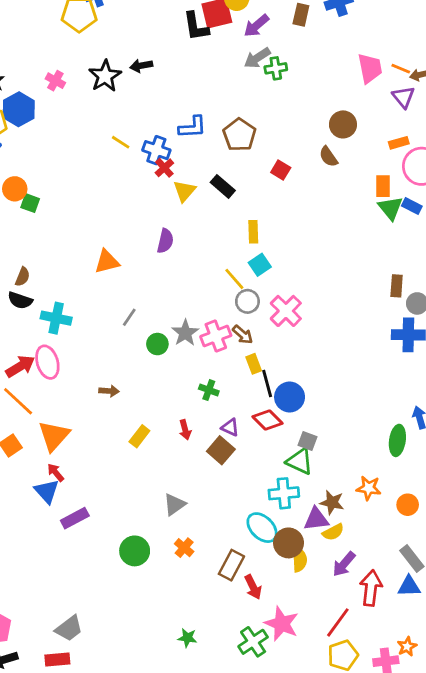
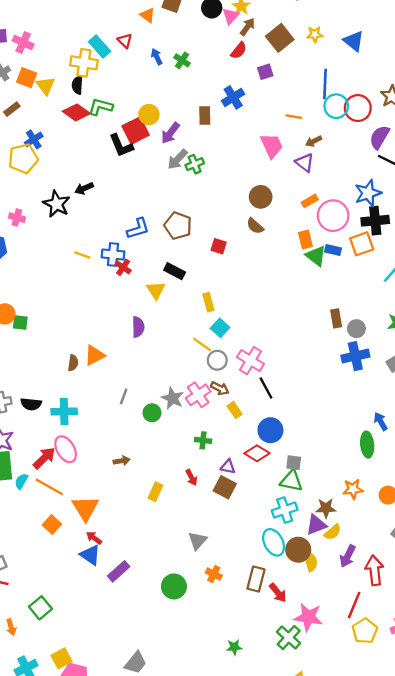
orange line: (401, 69) -> (294, 117), moved
yellow triangle: (184, 191) -> (156, 290), moved
brown semicircle: (23, 277) -> (73, 363), moved
black line: (267, 383) -> (266, 388), moved
cyan ellipse: (262, 528) -> (274, 542), turned 32

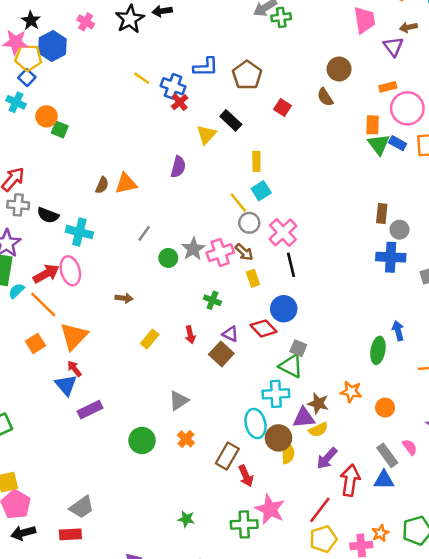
green cross: (289, 638) -> (244, 524), turned 30

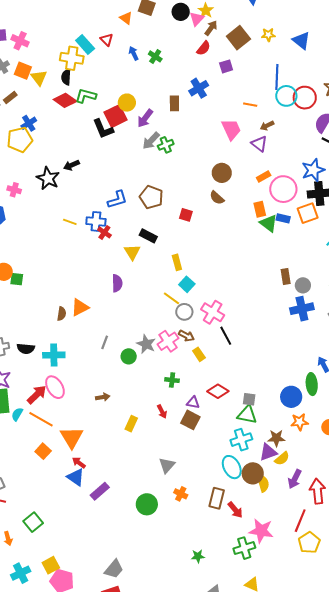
blue circle: (284, 309) -> (291, 397), moved

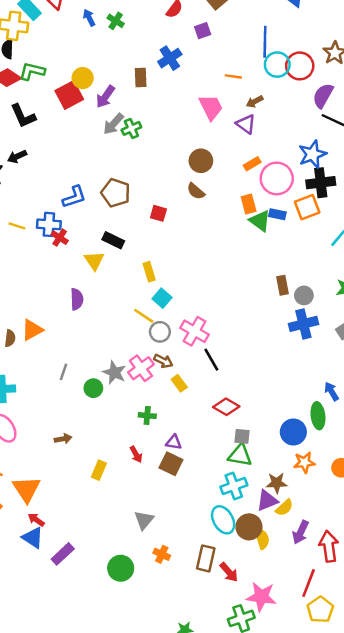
black L-shape: (103, 129) -> (23, 116), moved
red diamond: (218, 391) -> (226, 407), moved

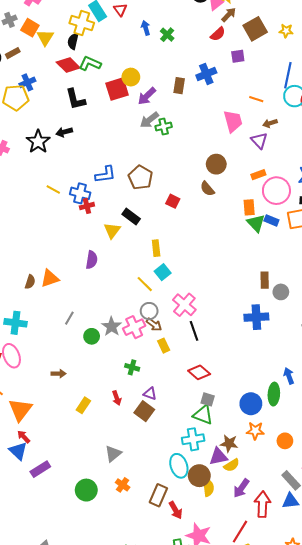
red cross: (60, 238) -> (87, 206), turned 32
blue cross: (303, 324) -> (256, 317), moved
gray circle: (160, 332) -> (149, 311), moved

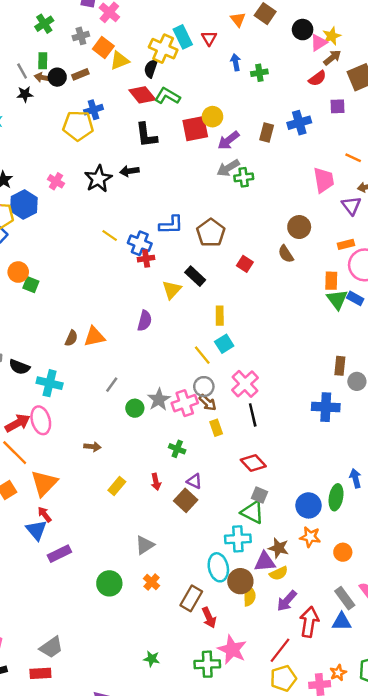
green cross: (167, 35) -> (259, 73), turned 32
yellow triangle: (45, 37) -> (120, 61), turned 30

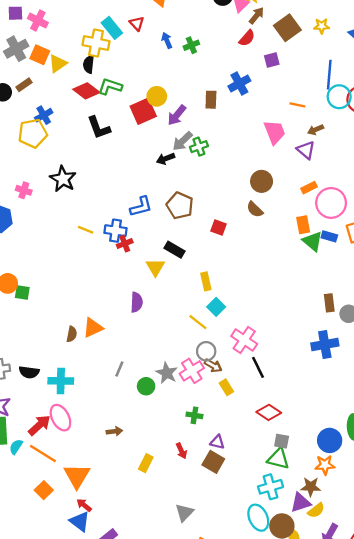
gray cross: (81, 36) -> (16, 49), size x1.5
black arrow: (129, 171) -> (166, 159), moved
orange star: (310, 537) -> (325, 465), moved

